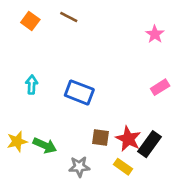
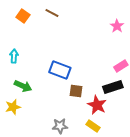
cyan arrow: (32, 85) -> (14, 56), moved
brown square: (101, 138) -> (76, 91), moved
black rectangle: (150, 144) -> (113, 87), moved, turned 36
green arrow: (45, 145) -> (23, 86), moved

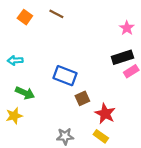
cyan arrow: (14, 56) -> (15, 60), turned -96
black rectangle: (113, 87) -> (122, 57), moved
brown square: (76, 91) -> (82, 98), turned -32

